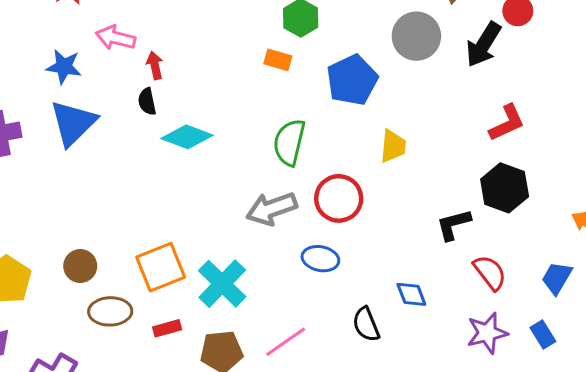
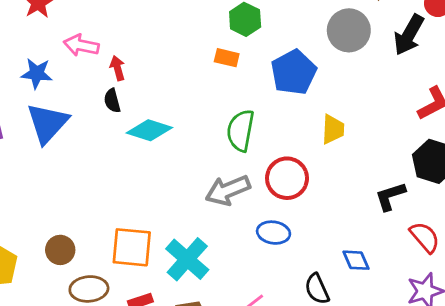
orange square: (161, 267) -> (132, 247), turned 30

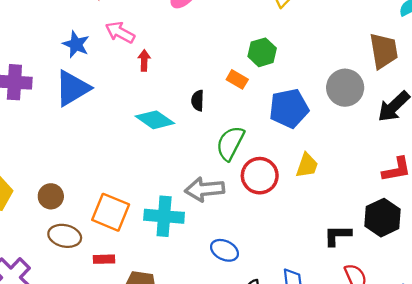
black semicircle: (112, 101) -> (198, 100), moved
red circle: (287, 178) -> (260, 176), moved
blue ellipse: (274, 233) -> (224, 250), moved
cyan cross: (187, 259) -> (164, 216), moved, turned 36

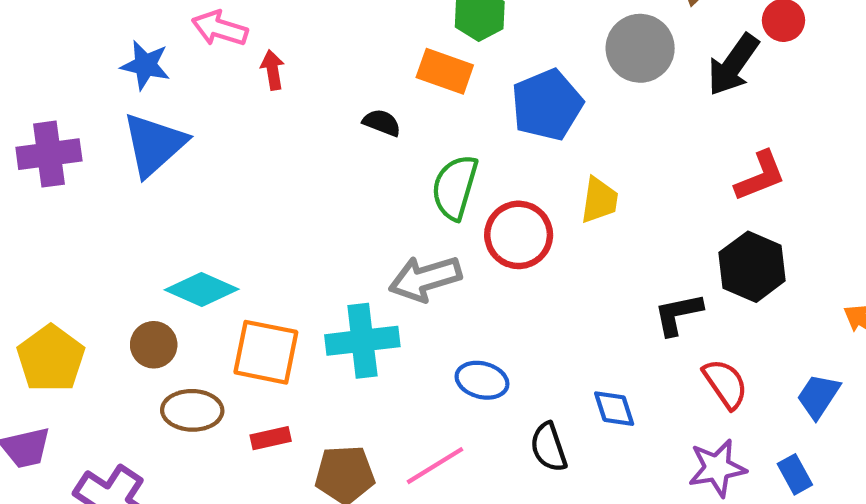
orange rectangle: (237, 79) -> (445, 71), size x1.4
black semicircle: (198, 100) -> (382, 123), turned 120
cyan diamond: (155, 120) -> (202, 290), moved

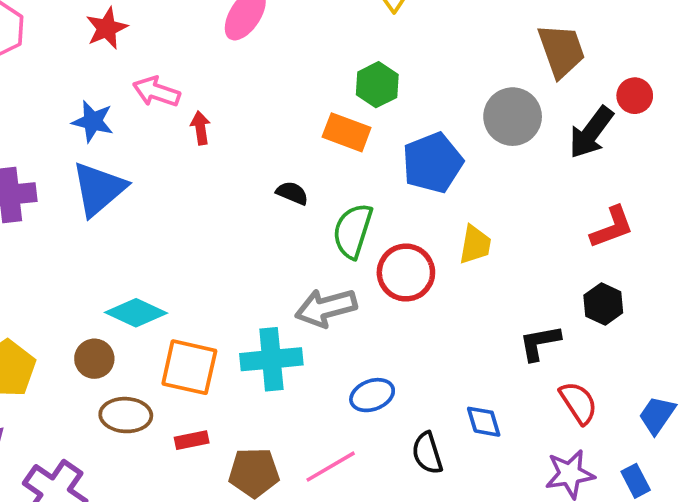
black semicircle: (382, 123) -> (292, 193), moved
black hexagon: (752, 267) -> (603, 304), size x0.7
blue ellipse: (482, 380) -> (372, 395), turned -36

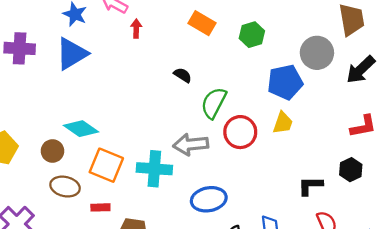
green hexagon: (377, 85) -> (252, 35), moved
orange rectangle: (347, 132) -> (202, 23), moved
blue pentagon: (433, 163) -> (285, 82), moved
blue ellipse: (372, 395) -> (209, 199), size x1.4

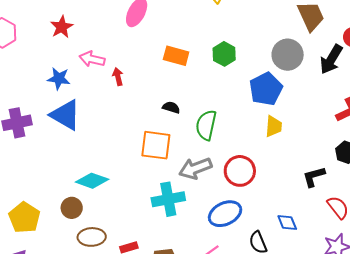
blue triangle: (72, 54) -> (65, 115), turned -44
red circle: (240, 132) -> (240, 171), moved
orange square: (106, 165) -> (156, 145), moved

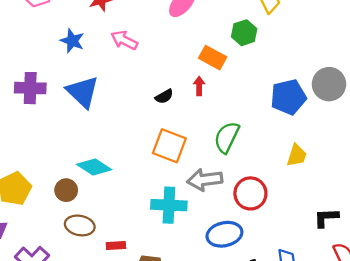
green hexagon: (224, 54) -> (244, 33), moved
red arrow: (118, 77) -> (199, 86), moved
blue star: (59, 78) -> (72, 41), moved
blue pentagon: (266, 89) -> (288, 97), moved
black semicircle: (171, 107) -> (164, 96), moved, turned 120

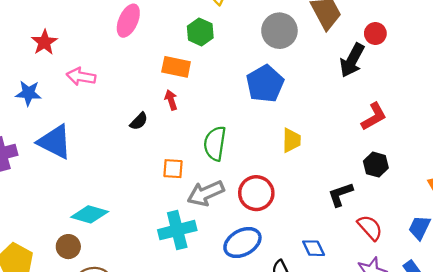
gray circle: (329, 84) -> (279, 31), moved
orange square: (169, 146) -> (173, 169), moved, size x0.6

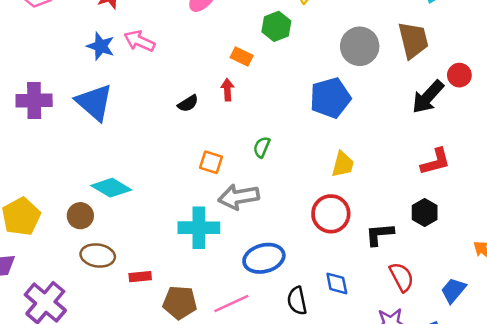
orange rectangle: (176, 67) -> (242, 57), size x0.7
blue star: (28, 93) -> (101, 46), moved
green semicircle: (215, 143) -> (262, 147), size x0.6
red circle: (256, 193) -> (331, 214), moved

